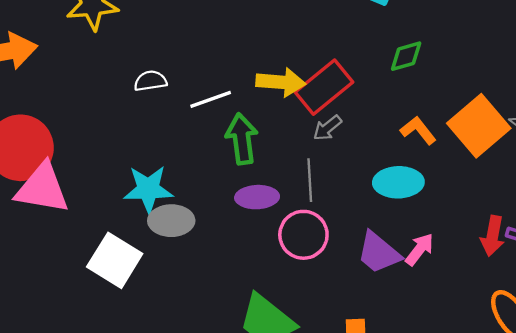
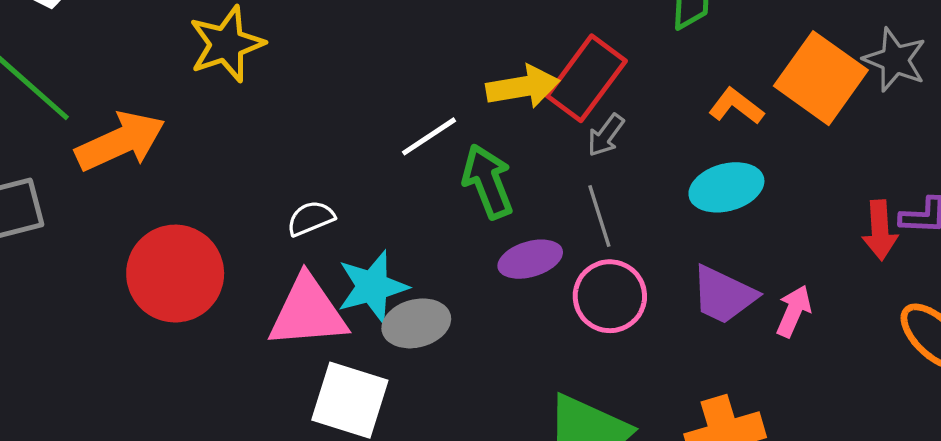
white semicircle: (150, 81) -> (311, 218), moved
pink triangle: (42, 188) -> (308, 312), moved
pink arrow: (419, 249) -> (794, 311), moved

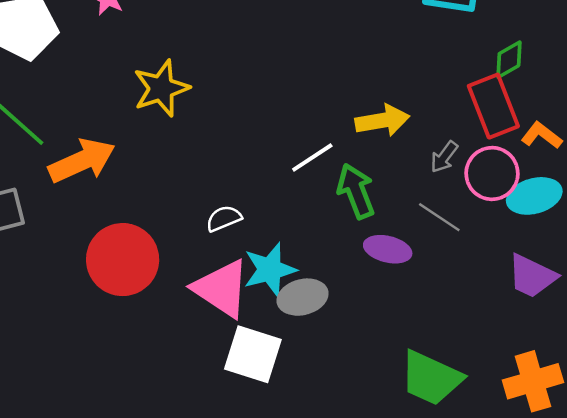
red rectangle: (586, 78) -> (493, 106), moved, turned -58
gray line: (599, 216) -> (439, 217), turned -39
purple ellipse: (530, 259) -> (388, 249), turned 30
pink circle: (610, 296) -> (492, 173), moved
pink triangle: (308, 312) -> (221, 289), turned 38

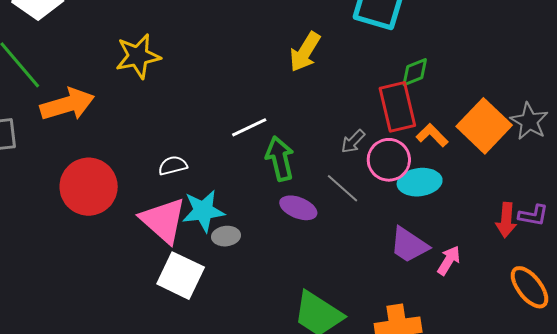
yellow arrow: (382, 120) -> (305, 52), moved, turned 123
gray ellipse: (303, 297) -> (226, 236), size x0.7

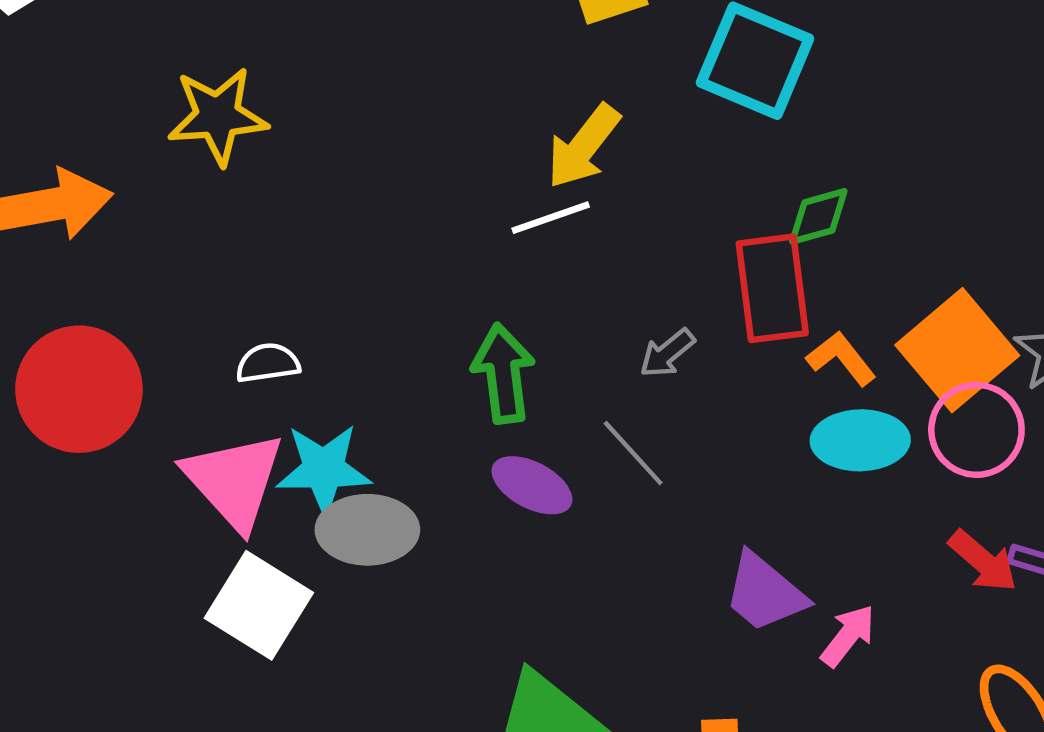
white line: (249, 127) -> (551, 218), moved
pink circle: (389, 160) -> (976, 430), moved
cyan ellipse: (420, 182) -> (860, 440), moved
red arrow: (506, 220) -> (983, 561), turned -60
gray ellipse: (226, 236) -> (367, 530), size x1.6

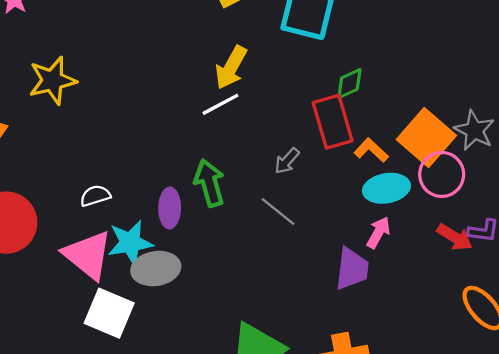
purple ellipse: (532, 485) -> (170, 208), moved, turned 72
purple trapezoid: (765, 593) -> (352, 269), turned -114
pink arrow: (848, 636) -> (378, 233), moved

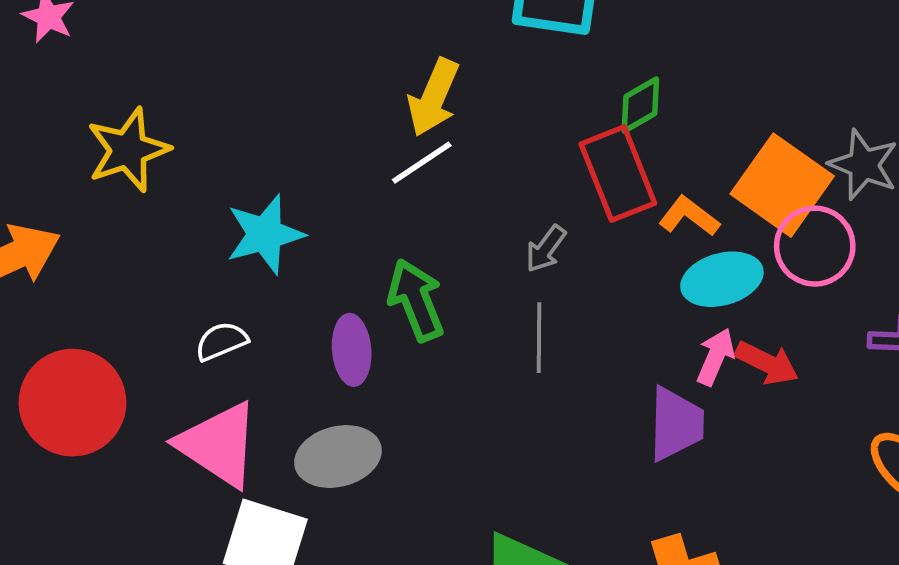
gray line: (278, 212) -> (539, 338), turned 57
red arrow: (455, 237) -> (767, 363), moved
cyan star: (130, 243) -> (265, 234), moved

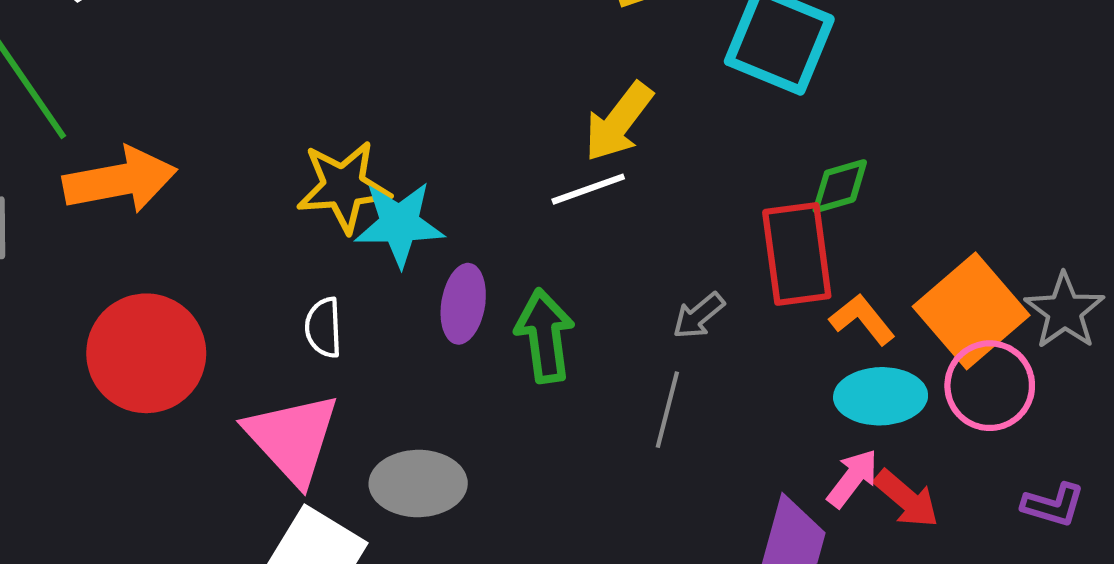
yellow star: (128, 150) -> (343, 187), moved
white semicircle: (221, 341) -> (323, 328), turned -84
purple ellipse: (352, 350) -> (463, 304), moved

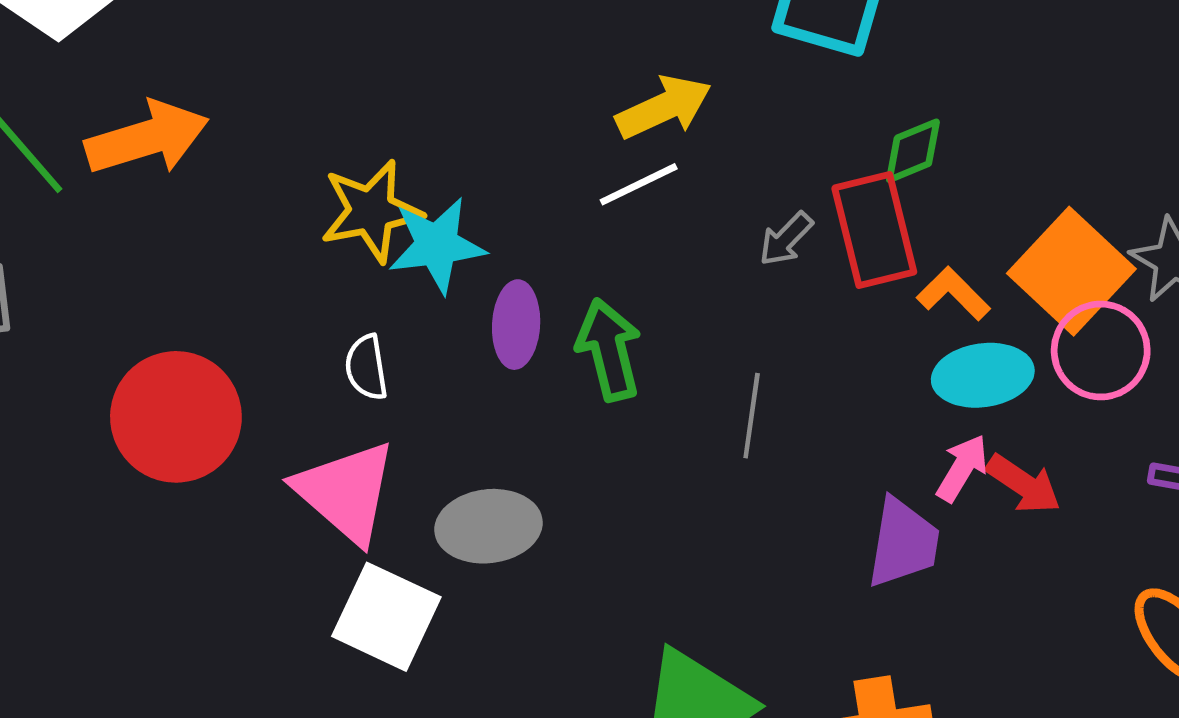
yellow arrow: (619, 122) -> (664, 107), turned -146
orange arrow: (120, 180) -> (147, 138), moved
gray arrow: (699, 316) -> (786, 239), moved

